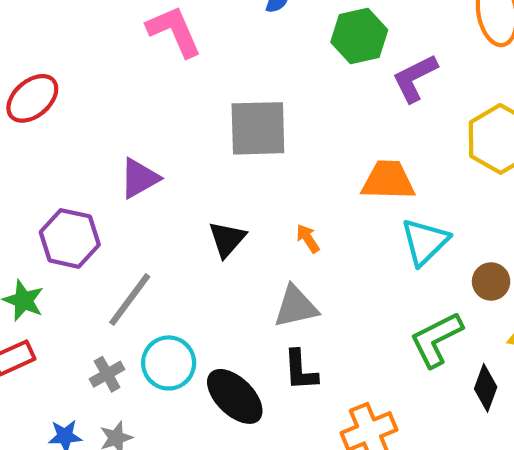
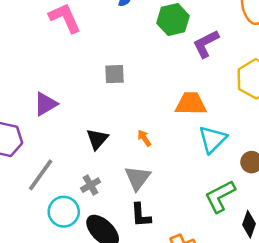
gray square: (258, 128) -> (114, 74), size x0.6
gray triangle: (296, 307) -> (138, 178), turned -40
gray cross: (107, 374) -> (91, 185), moved

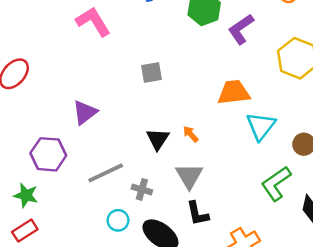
black triangle: (97, 139) -> (158, 139), moved
gray line: (41, 175) -> (106, 173), moved, turned 36
gray cross: (91, 185) -> (142, 189), turned -36
cyan circle: (64, 212) -> (118, 220), size x0.7

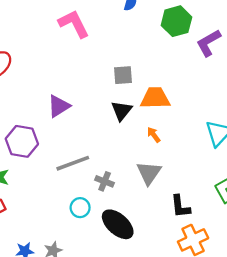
orange trapezoid: (234, 93) -> (155, 98), moved
black triangle: (158, 139) -> (122, 111), moved
black L-shape: (197, 214) -> (180, 206), moved

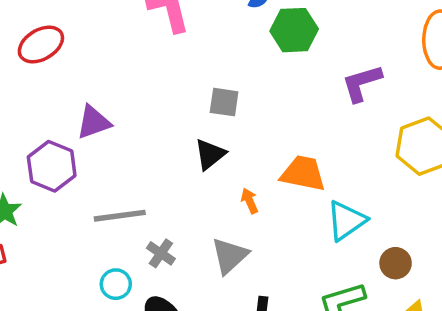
green hexagon: (176, 21) -> (294, 30), moved
orange trapezoid: (155, 98) -> (303, 173), moved
purple triangle: (59, 106) -> (93, 122), moved

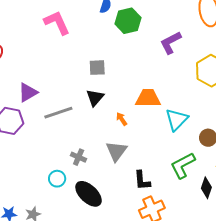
gray line: (120, 216) -> (58, 113), moved

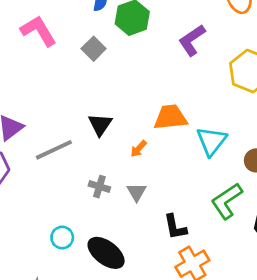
gray square: (97, 68) -> (94, 49), moved, turned -36
orange arrow: (122, 119) -> (139, 149), turned -96
gray triangle: (116, 151) -> (137, 192), size x0.7
gray cross: (79, 157) -> (99, 187), moved

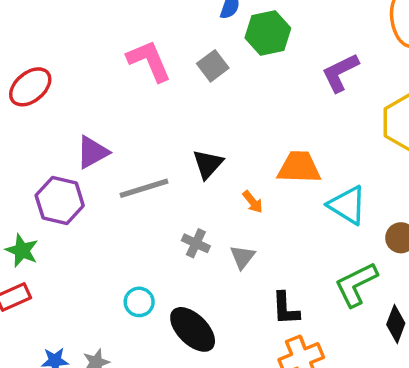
pink L-shape: (39, 31) -> (149, 61), moved
cyan triangle: (211, 141) -> (347, 205), turned -44
orange arrow: (139, 149) -> (253, 202), turned -90

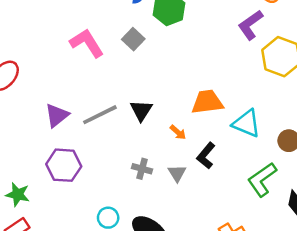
purple L-shape: (340, 73) -> (250, 25), moved
gray line: (144, 188) -> (100, 115), moved
purple hexagon: (60, 200) -> (64, 165), moved
black L-shape: (286, 309) -> (206, 156), moved, turned 52

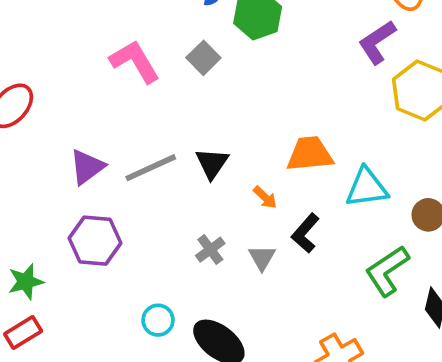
cyan triangle: (246, 123) -> (367, 188), turned -32
gray cross: (142, 169) -> (210, 250), turned 36
green star: (18, 194) -> (26, 282), turned -30

